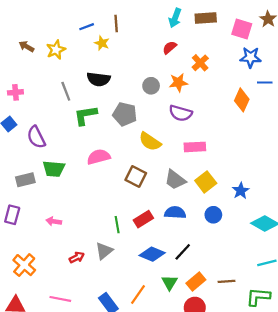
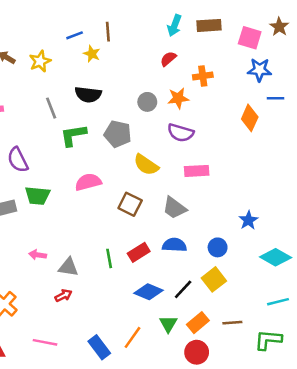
orange cross: (200, 63) -> (203, 76), turned 35
yellow square: (206, 182) -> (214, 279), moved
gray triangle: (104, 251) -> (68, 267), moved, turned 48

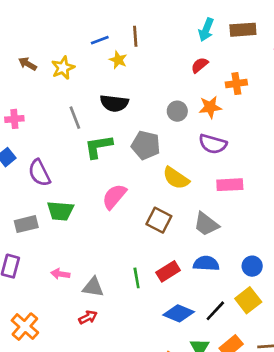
pink semicircle: (88, 182) -> (114, 196), turned -35

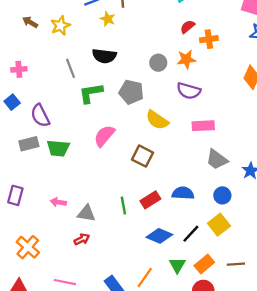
red semicircle: (200, 65) -> (187, 27), moved
gray rectangle: (26, 224) -> (29, 144), moved
gray trapezoid: (206, 224) -> (217, 159), moved

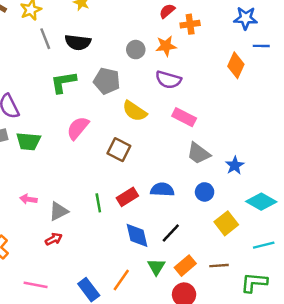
gray line: (71, 68) -> (45, 39), moved
pink rectangle: (203, 126) -> (184, 117), turned 30
gray triangle: (86, 213) -> (59, 211), turned -36
yellow square: (219, 225) -> (226, 223), moved
blue diamond: (159, 236) -> (137, 235), turned 55

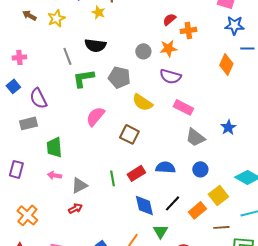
gray line: (45, 39) -> (67, 56), moved
green trapezoid: (28, 141) -> (54, 147), moved, turned 80
blue star: (235, 165) -> (228, 127), moved
orange rectangle: (185, 266) -> (197, 210), moved
brown line: (219, 266) -> (221, 227), moved

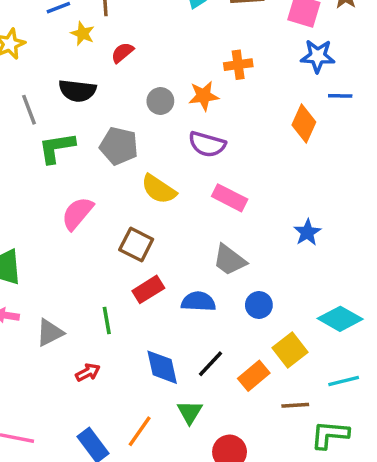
red semicircle: (169, 19) -> (122, 53), moved
gray trapezoid: (195, 137) -> (230, 260), moved
red rectangle: (136, 173) -> (148, 289), moved
red arrow: (75, 208) -> (88, 372), moved

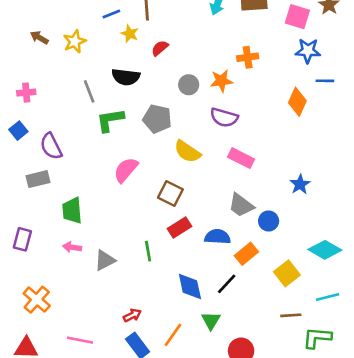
blue circle: (259, 305) -> (269, 221), moved
red arrow: (88, 372) -> (132, 315), moved
orange rectangle: (254, 376) -> (246, 254), moved

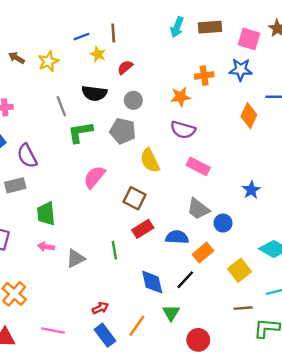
blue star: (308, 51) -> (241, 70), moved
gray circle: (189, 85) -> (133, 100), moved
yellow semicircle: (187, 152) -> (150, 161), turned 30

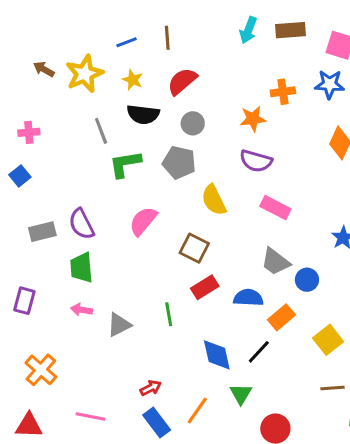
yellow star: (98, 54) -> (133, 80), moved
yellow star: (48, 61) -> (84, 74), size x1.4
red semicircle: (125, 67) -> (182, 81), size x1.5
purple semicircle: (27, 156) -> (81, 224), moved

